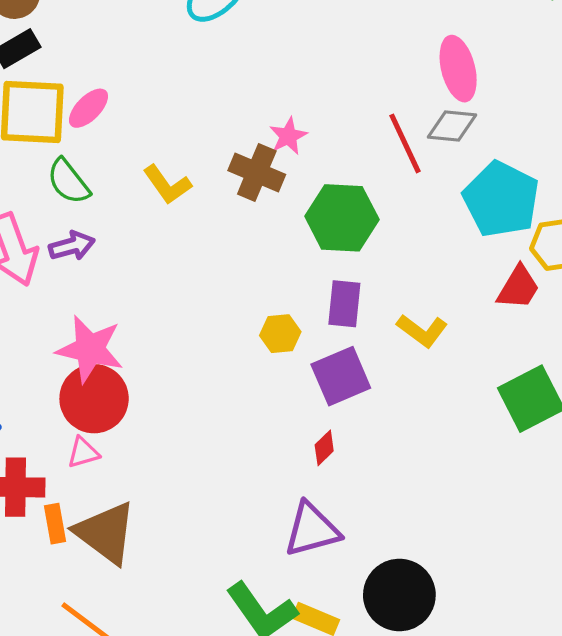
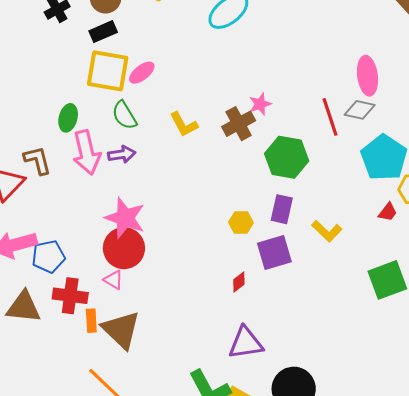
brown cross: (257, 172) -> (239, 124), turned 32
red trapezoid: (518, 288) -> (388, 212), size x0.7
red diamond: (324, 448) -> (239, 282), moved
pink triangle: (83, 453) -> (113, 280), turned 40

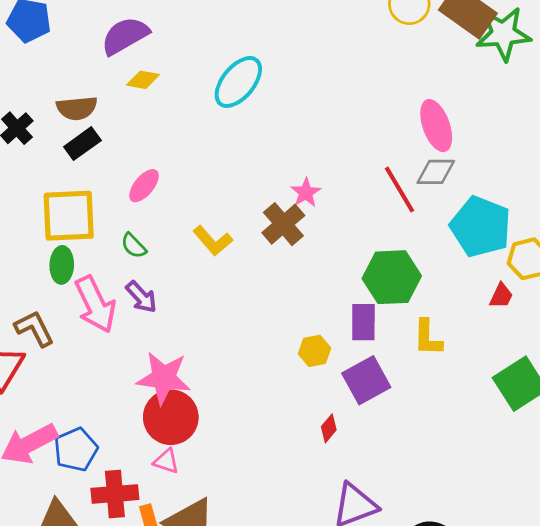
yellow square: (108, 71) -> (69, 216), moved
green semicircle: (124, 115) -> (134, 246), size x0.7
purple arrow: (122, 154) -> (141, 297), turned 68
green hexagon: (287, 157) -> (392, 277), moved
yellow L-shape: (327, 231) -> (428, 338), turned 60

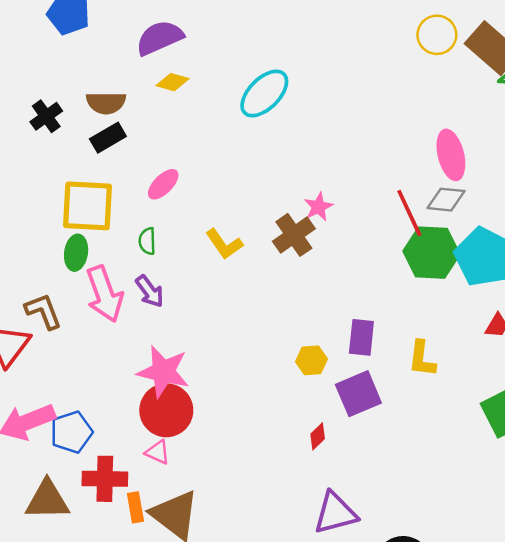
green semicircle: (134, 246) -> (147, 241), turned 36
green hexagon: (392, 277) -> (432, 253), moved

